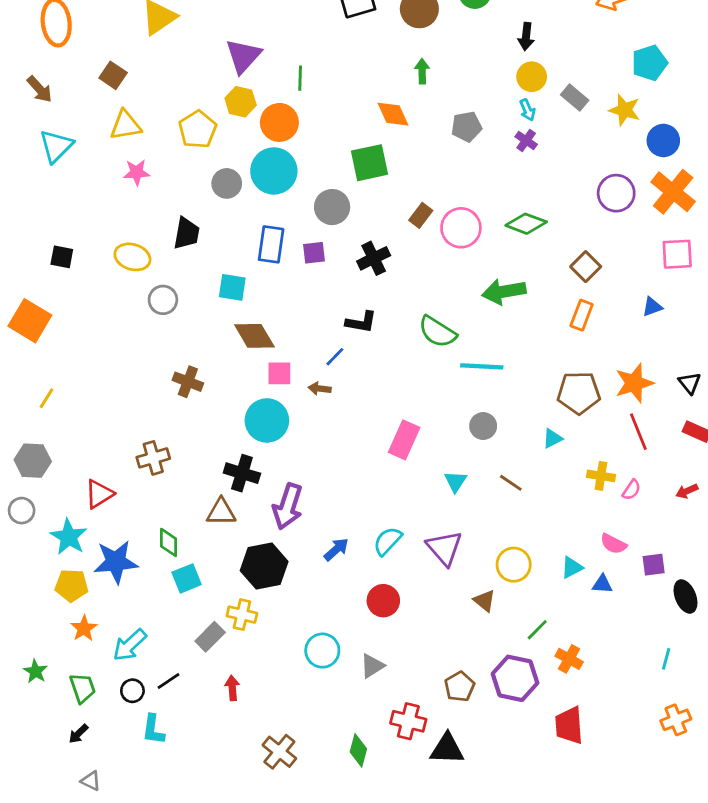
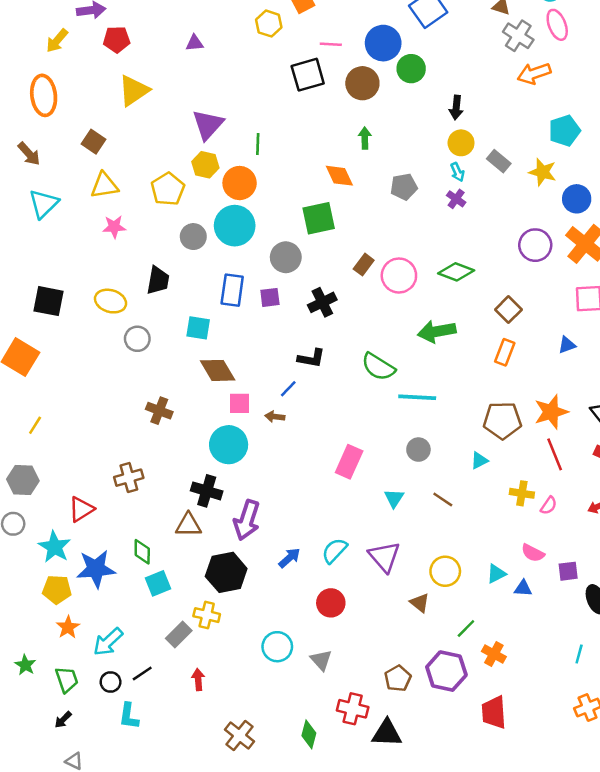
black square: (62, 257) -> (48, 301), size x1.5
gray triangle: (372, 666) -> (321, 660), turned -40

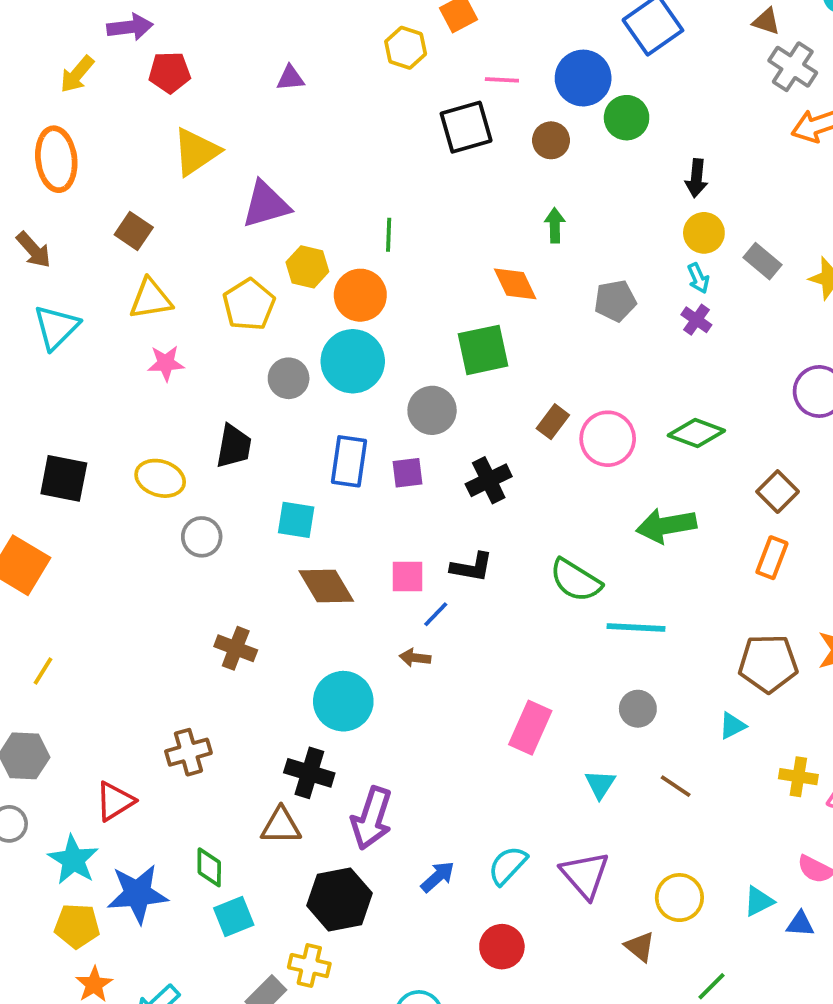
brown circle: (362, 83) -> (551, 140), size x0.7
purple triangle: (208, 125) -> (266, 205), moved, turned 32
pink square: (240, 403) -> (407, 577), moved

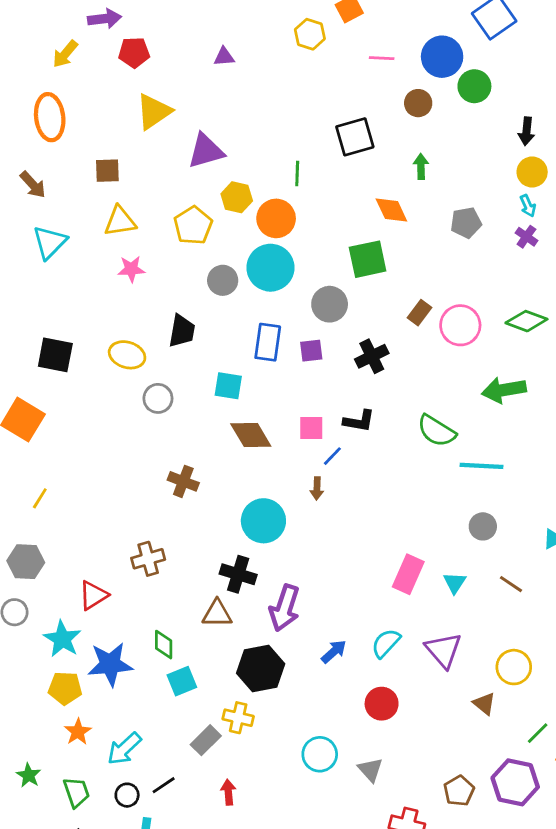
black square: (466, 127) -> (355, 137), moved
brown square: (134, 231) -> (107, 171), turned -36
brown arrow: (415, 658) -> (317, 488), turned -95
pink rectangle: (530, 728) -> (408, 574), moved

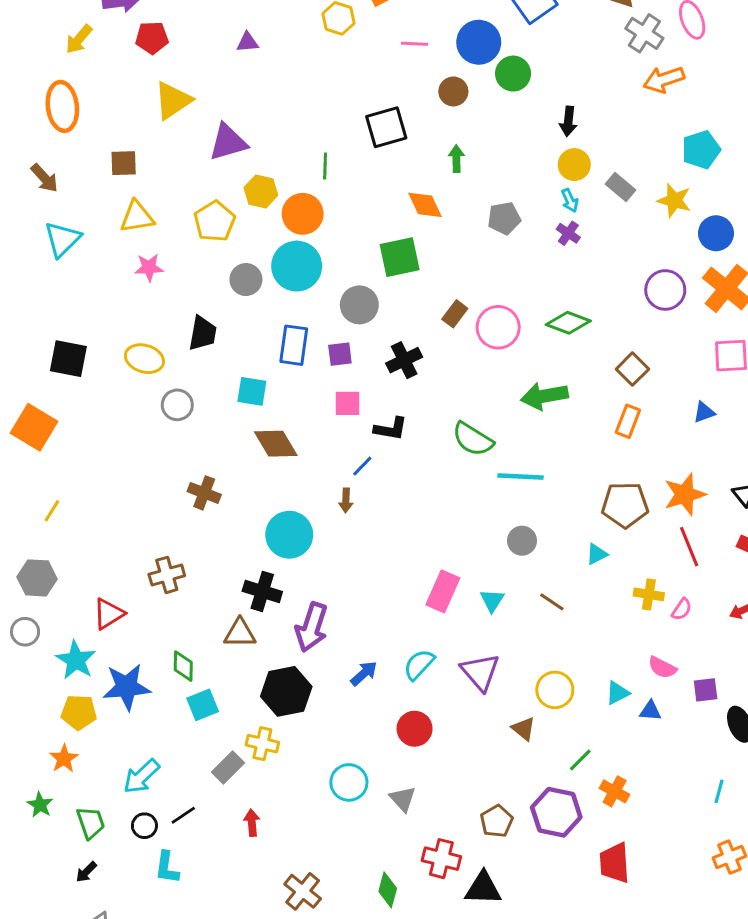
pink square: (311, 428) -> (347, 403), moved
orange star: (78, 732) -> (64, 759), moved

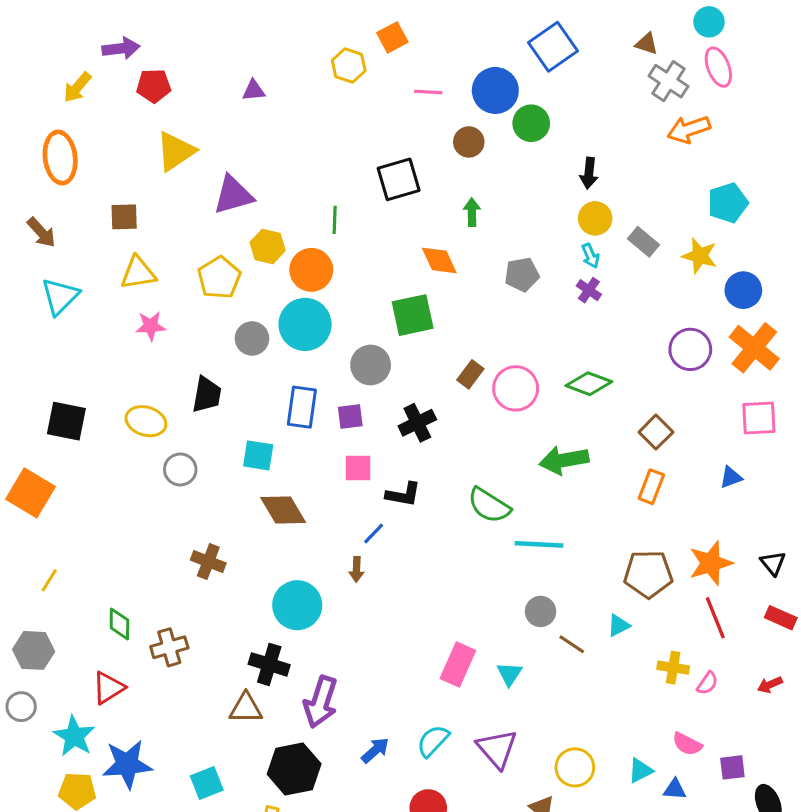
brown line: (552, 602) -> (572, 644), moved
green diamond: (183, 666) -> (119, 624), moved

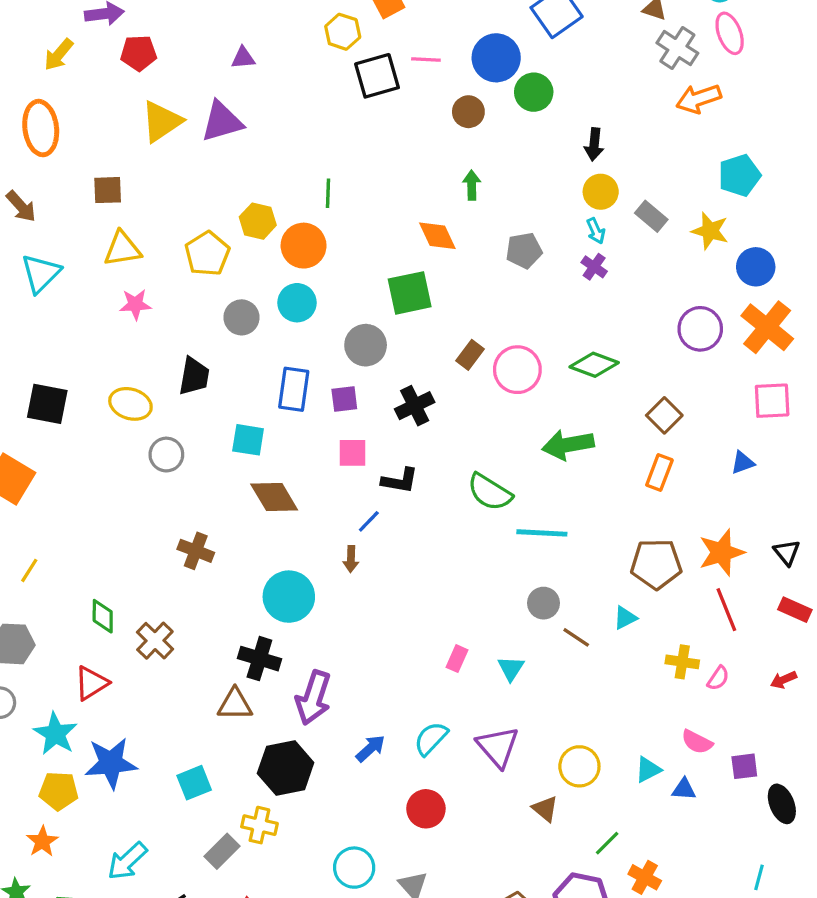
black square: (399, 179) -> (377, 76), moved
purple triangle: (233, 195) -> (222, 122), moved
cyan circle: (305, 324) -> (297, 303), size x0.7
brown cross: (169, 647) -> (155, 641), turned -30
pink rectangle: (458, 664) -> (457, 659), size x0.6

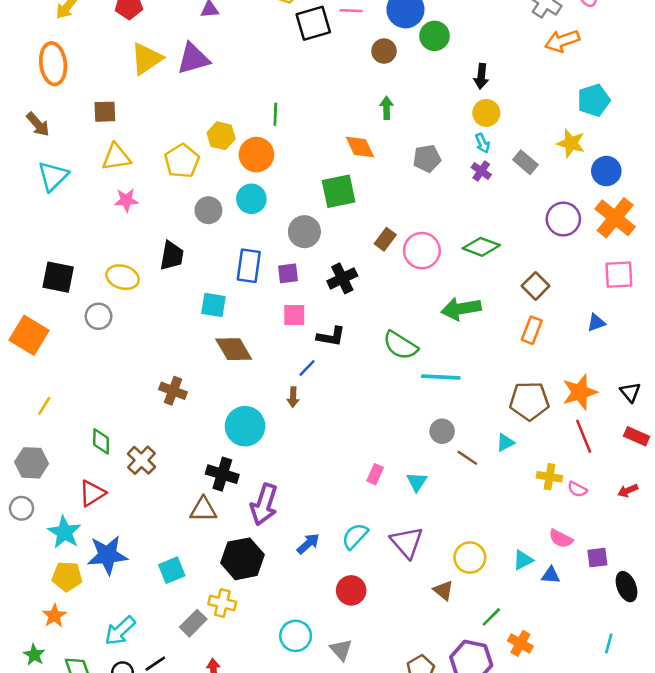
gray rectangle: (651, 216) -> (525, 162), moved
gray circle: (166, 455) -> (99, 316), moved
pink semicircle: (718, 678) -> (577, 489), turned 84

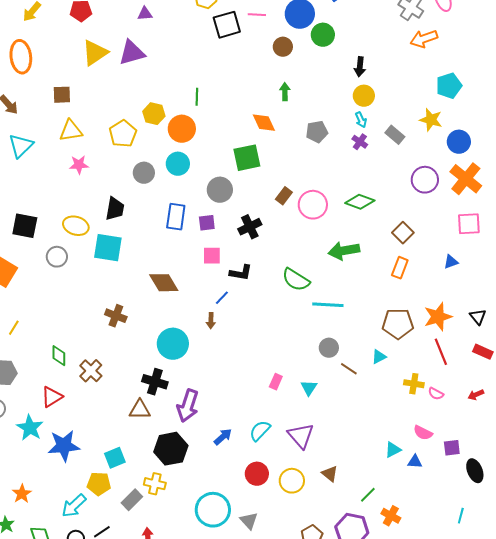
cyan square: (213, 305) -> (108, 248), moved, size x1.4
yellow circle: (470, 558) -> (292, 481), moved
yellow pentagon: (67, 576) -> (99, 484), moved
cyan circle: (296, 636) -> (213, 510), size x1.4

